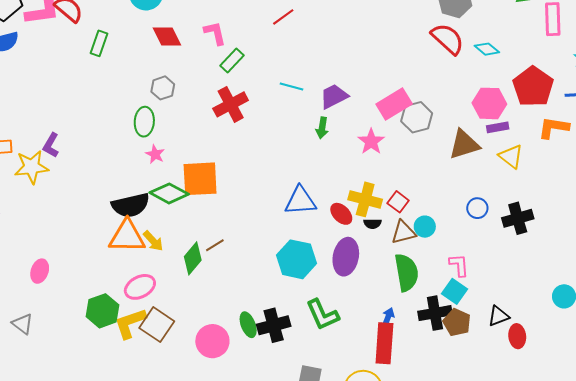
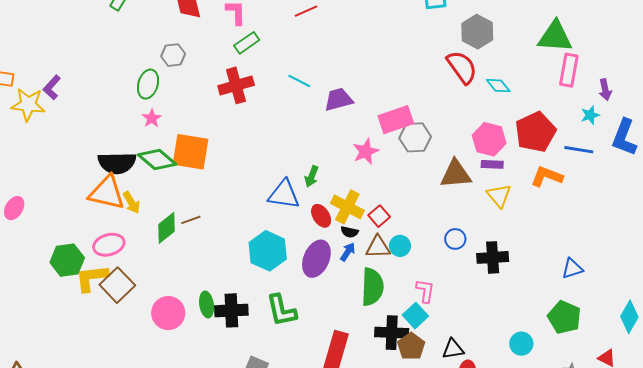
green arrow: (322, 128) -> (312, 176), moved
blue arrow: (388, 317) -> (348, 252), moved

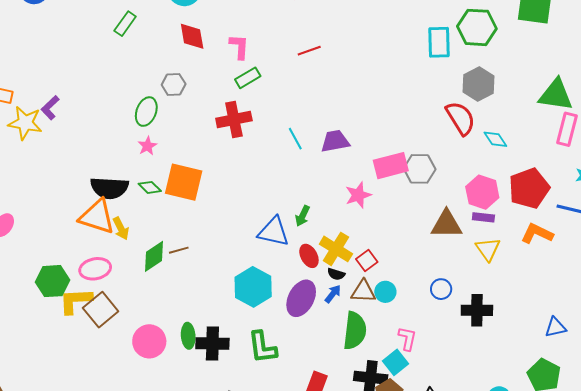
cyan line: (299, 81) -> (295, 139), moved, turned 30
gray hexagon: (415, 137) -> (420, 169), moved
green diamond: (157, 159) -> (150, 187), size x0.6

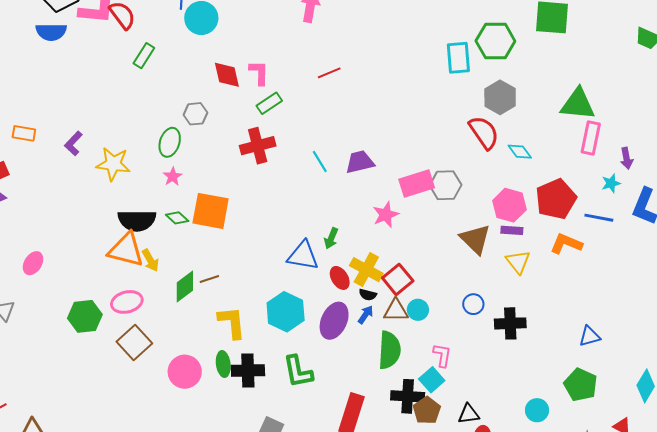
red diamond: (192, 36) -> (227, 75), moved
yellow star: (25, 123) -> (113, 164), moved
brown triangle: (446, 224) -> (475, 239), turned 48
red square: (367, 260) -> (398, 279), size x1.4
yellow L-shape: (75, 301) -> (232, 322), moved, turned 90

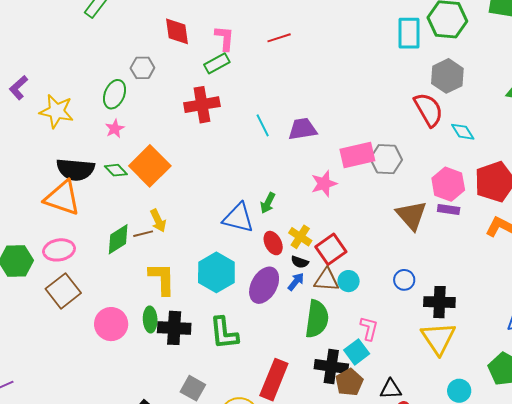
pink L-shape: (259, 73) -> (225, 38), moved
orange square: (211, 211) -> (150, 166), turned 30
yellow arrow: (150, 260) -> (158, 221), moved
yellow triangle: (518, 262) -> (438, 338), moved, size x1.4
yellow cross: (366, 270) -> (300, 237), size x0.7

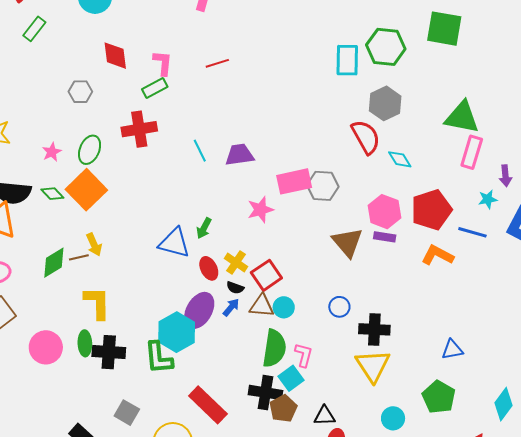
green ellipse: (115, 94) -> (90, 150), moved
cyan hexagon: (216, 272) -> (177, 332), moved
green semicircle: (317, 319) -> (274, 348), moved
red rectangle: (274, 380) -> (208, 405), turned -69

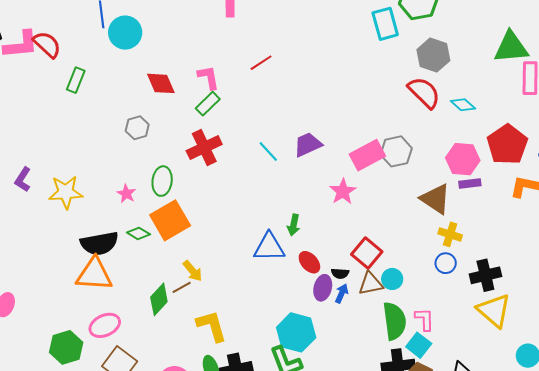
orange square: (86, 190) -> (170, 220), turned 30
yellow cross: (236, 262) -> (450, 234), moved
purple ellipse: (199, 310) -> (323, 288), moved, size x0.7

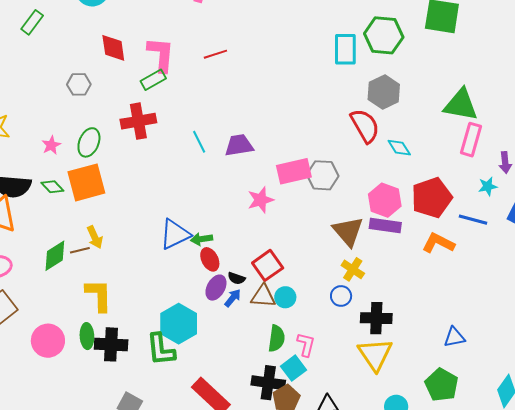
pink L-shape: (208, 77) -> (161, 55), size x1.4
purple rectangle: (470, 184) -> (385, 225), size x1.4
green arrow: (294, 225) -> (202, 239), moved, turned 55
blue triangle: (269, 247) -> (175, 234), turned -40
green semicircle: (394, 321) -> (276, 338), size x0.7

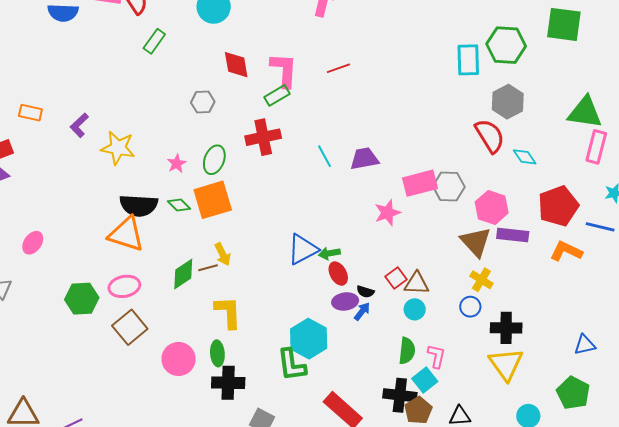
pink hexagon: (385, 200) -> (492, 207), moved
red square: (268, 265) -> (396, 278), size x0.7
purple ellipse: (216, 288) -> (345, 301), turned 55
brown triangle: (263, 296) -> (417, 283), moved
black cross: (111, 344) -> (228, 383), moved

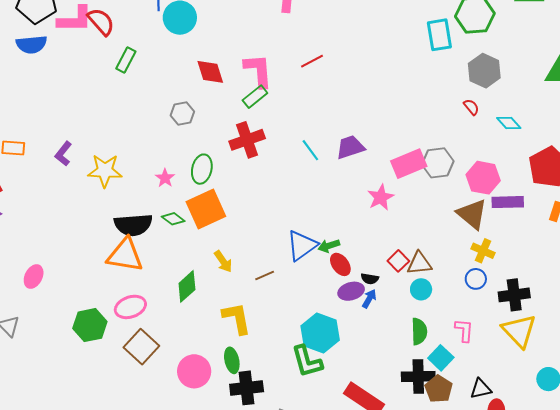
red semicircle: (490, 136) -> (471, 107), size x0.5
brown line: (208, 268) -> (265, 275), moved
pink L-shape: (436, 356) -> (464, 330), moved

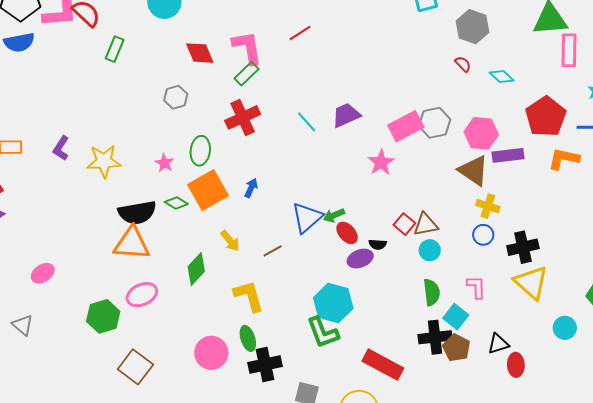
pink ellipse: (34, 276) -> (43, 273), turned 35
blue arrow: (369, 299) -> (251, 188), moved
brown square: (141, 347) -> (135, 367), moved

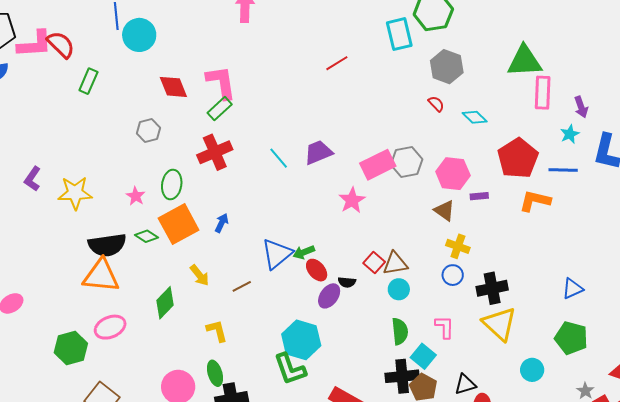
red line: (300, 33) -> (337, 63), moved
purple rectangle: (508, 155) -> (479, 196), size x0.6
brown triangle: (474, 170) -> (444, 211), size x0.7
purple ellipse: (360, 259) -> (329, 296), turned -35
yellow L-shape: (249, 296) -> (217, 331), size x0.7

